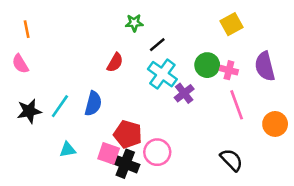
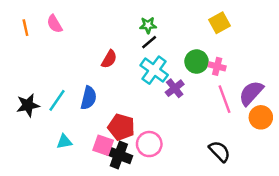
green star: (134, 23) -> (148, 25), moved
pink semicircle: (20, 64) -> (55, 24), moved
purple semicircle: (265, 66) -> (251, 93), moved, turned 56

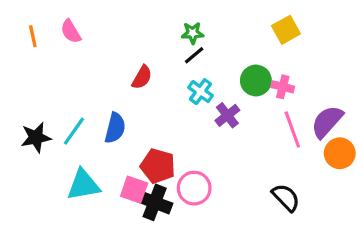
cyan cross: (154, 70) -> (200, 92), size x0.7
cyan triangle: (64, 142) -> (83, 185), size x1.6

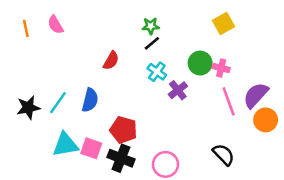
pink circle: (194, 188) -> (165, 164), moved
pink square: (134, 190) -> (91, 148), moved

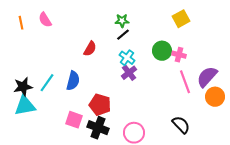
purple cross: (178, 90) -> (129, 73), moved
cyan triangle: (65, 145) -> (25, 106), moved

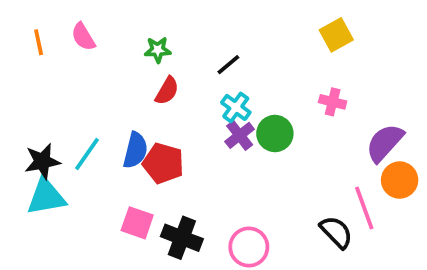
green star: (122, 21) -> (158, 50), moved
green circle: (162, 51) -> (275, 133), moved
pink line: (185, 82) -> (364, 208), moved
red pentagon: (100, 105) -> (163, 163), moved

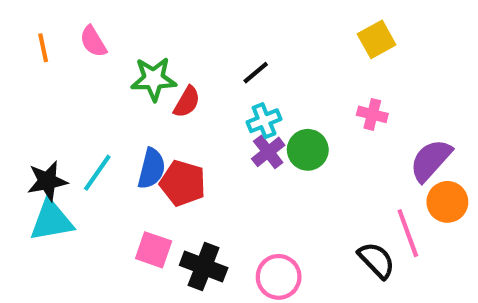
green star: (158, 50) -> (154, 79), moved, size x1.5
cyan cross: (236, 107) -> (264, 121), turned 32

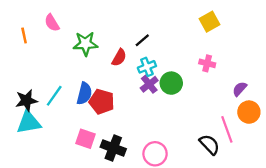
orange line: (43, 48) -> (24, 36), moved
red semicircle: (187, 102) -> (119, 58), moved
purple semicircle: (431, 160) -> (240, 89), size x0.6

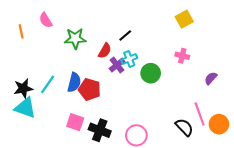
purple cross: (149, 84) -> (117, 65), moved
orange circle: (249, 112) -> (219, 124), moved
cyan triangle: (29, 122) -> (25, 108), turned 30

